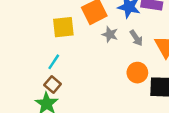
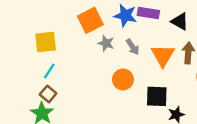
yellow square: (63, 27) -> (46, 42), moved
orange circle: (137, 73) -> (123, 79), moved

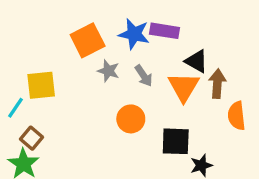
black triangle: (180, 21) -> (196, 61), moved
yellow square: (46, 42) -> (41, 85), moved
cyan line: (49, 71) -> (15, 108), moved

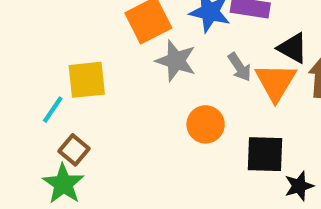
gray star: (108, 71) -> (176, 61), size x1.4
gray arrow: (144, 76) -> (240, 67), moved

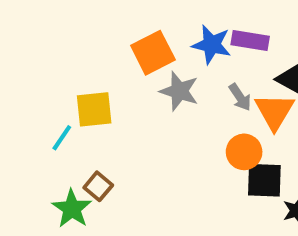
orange circle: (206, 124) -> (244, 152), moved
brown square: (74, 150) -> (98, 186), moved

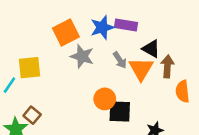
blue star: (212, 45) -> (102, 27), turned -30
orange circle: (244, 152) -> (105, 99), moved
black square: (264, 180) -> (120, 111), moved

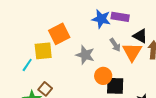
blue star: (102, 27) -> (101, 19), turned 30
orange square: (66, 32) -> (59, 34), moved
gray star: (82, 56) -> (85, 55), moved

